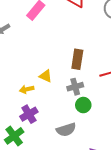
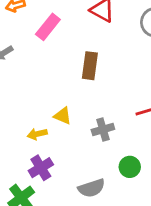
brown rectangle: (77, 59) -> (90, 66), moved
green circle: (83, 105) -> (130, 167), moved

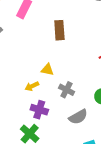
gray cross: (103, 129) -> (66, 90), moved, turned -35
purple cross: (41, 168) -> (39, 110), turned -30

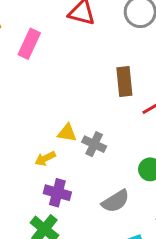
brown rectangle: (59, 30) -> (124, 81), moved
gray cross: (66, 90) -> (94, 144), moved

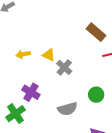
brown rectangle: (124, 81) -> (96, 32), turned -60
yellow arrow: (45, 158) -> (23, 54), moved

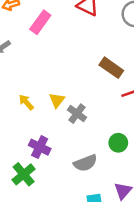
yellow arrow: (23, 54) -> (26, 102), turned 64
yellow triangle: (49, 55) -> (57, 100), turned 48

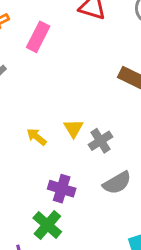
gray cross: (77, 114) -> (100, 141), turned 30
gray semicircle: (85, 163) -> (117, 183), moved

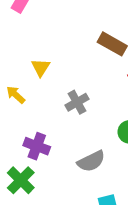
yellow triangle: (73, 128) -> (41, 67), moved
gray semicircle: (117, 183) -> (91, 161), moved

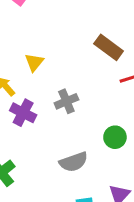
purple cross: (37, 146) -> (23, 113), moved

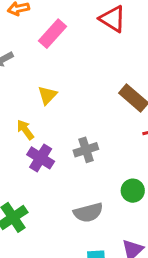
yellow triangle: (34, 62) -> (47, 95), moved

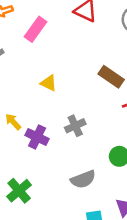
yellow triangle: (47, 95) -> (49, 83), moved, turned -42
yellow arrow: (25, 130) -> (13, 122), moved

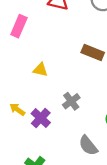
purple cross: (37, 137) -> (41, 118), turned 30
gray semicircle: (83, 179) -> (88, 146), turned 85

